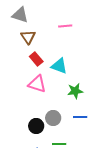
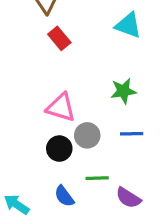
cyan triangle: (59, 66) -> (128, 25), moved
pink triangle: (37, 84) -> (61, 107), moved

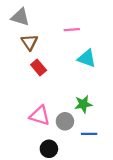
gray circle: (87, 135) -> (65, 121), moved
black circle: (59, 149) -> (49, 149), moved

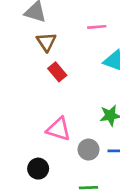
gray circle: (65, 121) -> (89, 150), moved
black circle: (49, 149) -> (38, 169), moved

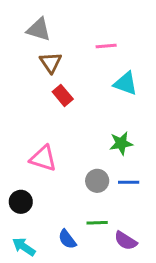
pink triangle: (59, 129) -> (43, 158), moved
black circle: (38, 169) -> (21, 202), moved

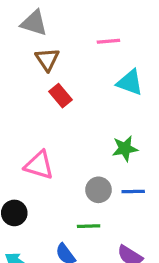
green line: (97, 223) -> (89, 226), moved

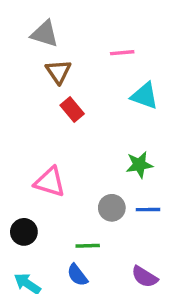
green line: (89, 226) -> (88, 246), moved

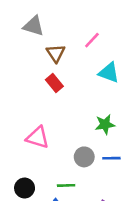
pink line: (122, 53) -> (92, 40), turned -42
brown triangle: (58, 72) -> (56, 53), moved
black circle: (24, 232) -> (25, 188), moved

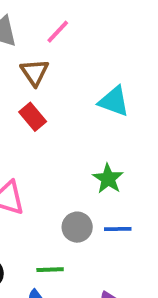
pink line: (92, 40) -> (58, 32), moved
green star: (105, 124) -> (108, 179), turned -30

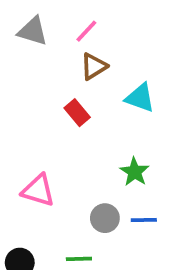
brown triangle: (35, 72) -> (94, 66), moved, turned 32
red rectangle: (33, 117) -> (77, 113), moved

